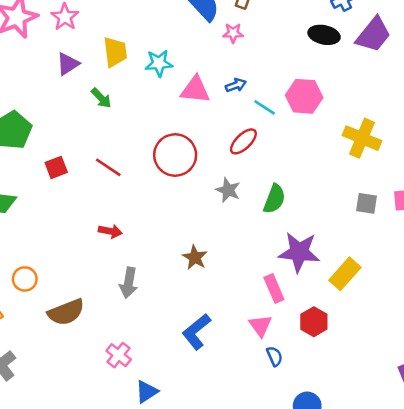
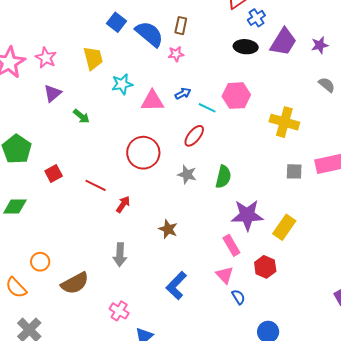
yellow trapezoid: (115, 52) -> (93, 58), moved
red line: (108, 167) -> (96, 185), moved
red arrow: (110, 231) -> (123, 204), moved, turned -60

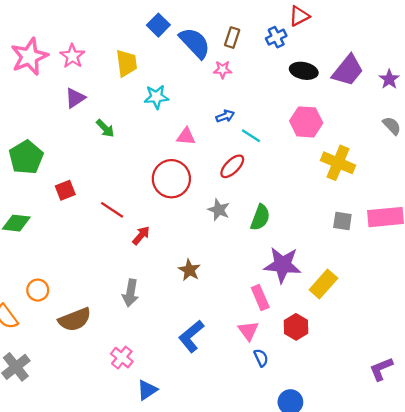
blue cross: (256, 18) -> (276, 37), moved
purple star: (320, 45) -> (389, 79), turned -30
pink hexagon: (236, 96) -> (306, 122), moved
pink triangle: (152, 101) -> (186, 136), moved, size x0.7

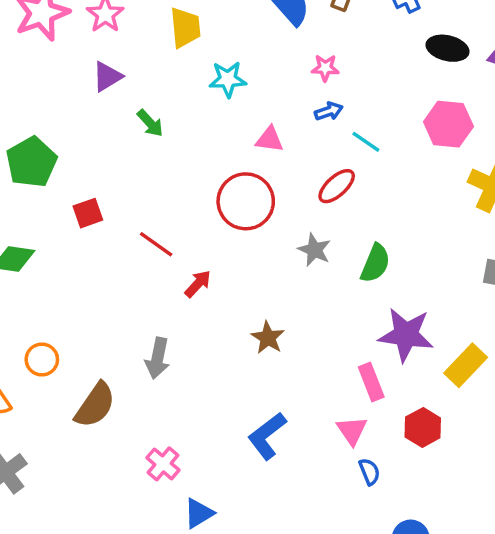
pink star: (223, 70) -> (325, 68), moved
gray arrow: (130, 293) -> (157, 358), moved
brown semicircle: (75, 320) -> (95, 405), turned -36

